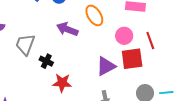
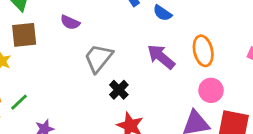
pink circle: (124, 36) -> (211, 90), moved

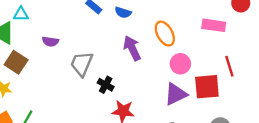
brown square: (24, 35) -> (16, 62), turned -35
purple arrow: (161, 57) -> (132, 48), turned 40

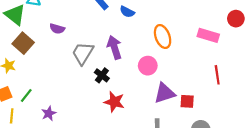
purple arrow: (132, 48) -> (114, 47), moved
pink circle: (180, 64) -> (148, 66), moved
red square: (207, 87) -> (187, 101), moved, size x0.6

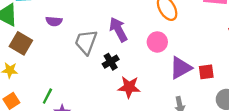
black cross: (102, 75) -> (111, 62), turned 32
green line: (26, 95) -> (47, 96), moved

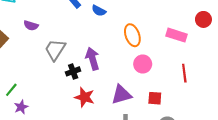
purple arrow: (118, 29) -> (93, 59), moved
pink circle: (157, 42) -> (143, 64), moved
purple triangle: (181, 68) -> (121, 95), moved

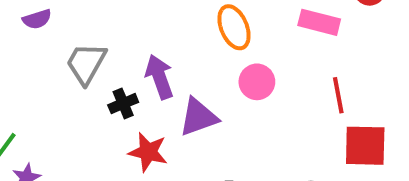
purple semicircle: (31, 26) -> (37, 19), turned -32
purple triangle: (121, 95) -> (198, 117), moved
red square: (155, 98) -> (365, 146), moved, size x1.6

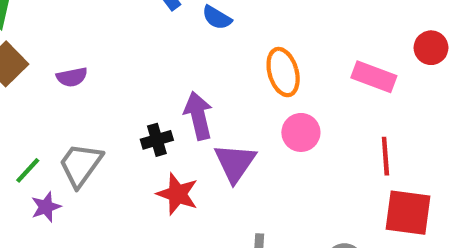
purple semicircle: (37, 19) -> (72, 77), moved
gray trapezoid: (86, 63) -> (81, 165), moved
purple triangle: (198, 117) -> (235, 163), turned -42

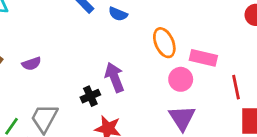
pink rectangle: (374, 77) -> (203, 58), moved
purple triangle: (235, 163) -> (182, 118), moved

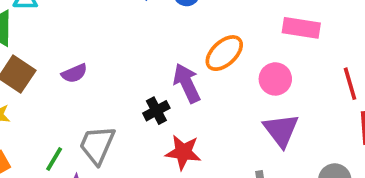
orange ellipse: (164, 43) -> (224, 53), moved, turned 76
pink rectangle: (203, 58) -> (301, 28), moved

